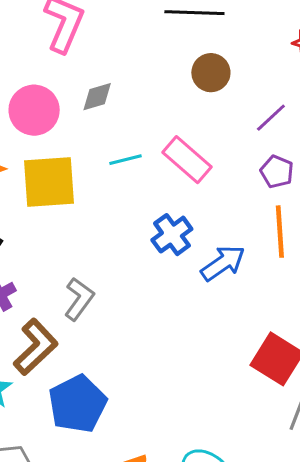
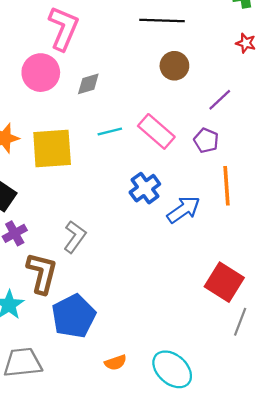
pink circle: (34, 110) -> (41, 73), moved
purple pentagon: (277, 172) -> (206, 141), moved
brown L-shape: (36, 347) -> (42, 273), turned -33

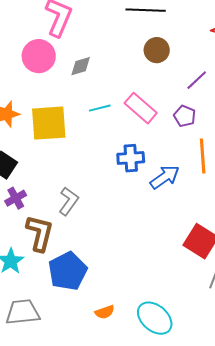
blue cross: (145, 188) -> (131, 158), turned 32

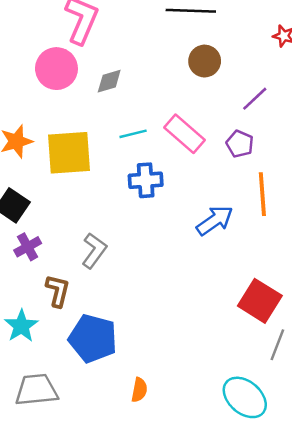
blue cross: (131, 158) -> (146, 180), moved
brown L-shape: (40, 233) -> (58, 291), size x0.7
blue pentagon: (68, 271) -> (93, 338), turned -30
orange semicircle: (105, 312) -> (139, 390), turned -60
cyan ellipse: (155, 318) -> (245, 397), moved

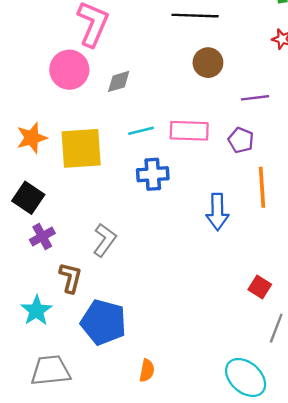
purple line: (255, 99) -> (255, 98), turned 36
pink rectangle: (185, 134) -> (189, 131), turned -39
blue arrow: (215, 220) -> (217, 212), turned 124
red square: (260, 301) -> (260, 287), size x0.6

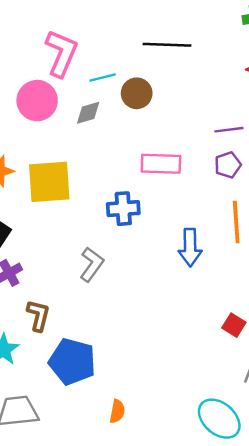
brown circle: (208, 63) -> (137, 93), moved
cyan line: (141, 131) -> (103, 78), moved
purple pentagon: (241, 140) -> (228, 165), moved, turned 30
gray L-shape: (105, 240) -> (92, 264), moved

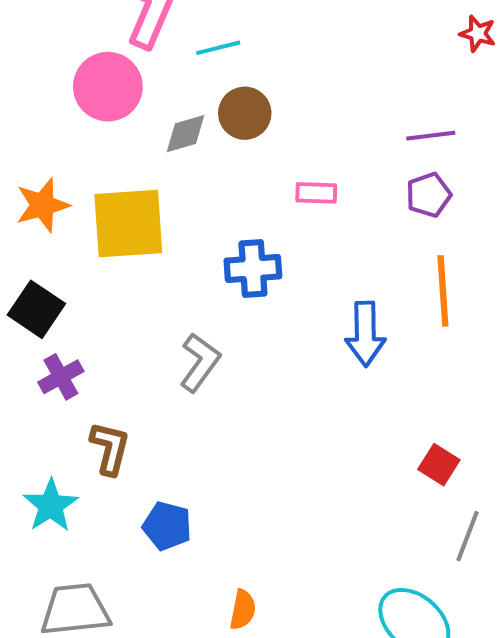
brown circle: (137, 93) -> (245, 113), moved
gray diamond: (88, 113) -> (186, 134), moved
pink rectangle: (161, 164) -> (316, 193), size x0.6
blue pentagon: (72, 362) -> (167, 526), size x0.6

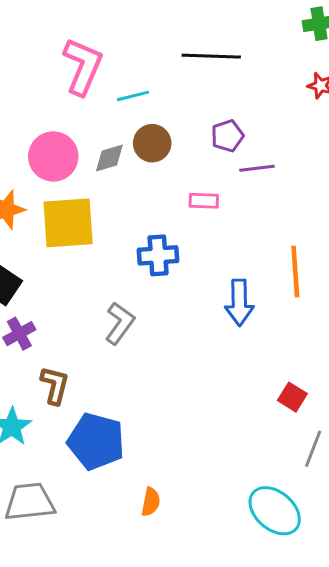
pink circle: (108, 87) -> (53, 156), moved
purple line: (431, 136) -> (257, 168), moved
purple pentagon: (429, 195) -> (227, 136), moved
blue pentagon: (167, 526) -> (96, 441), size x1.6

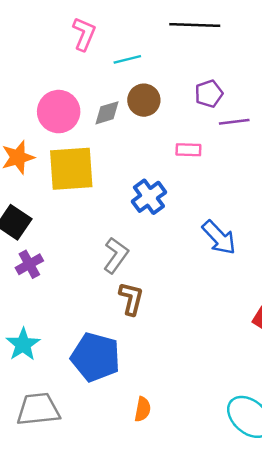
pink L-shape: (83, 66) -> (84, 34), size x0.7
blue cross: (158, 255) -> (149, 197), turned -32
blue arrow: (239, 303) -> (219, 238), turned -42
brown L-shape: (55, 385) -> (131, 299), moved

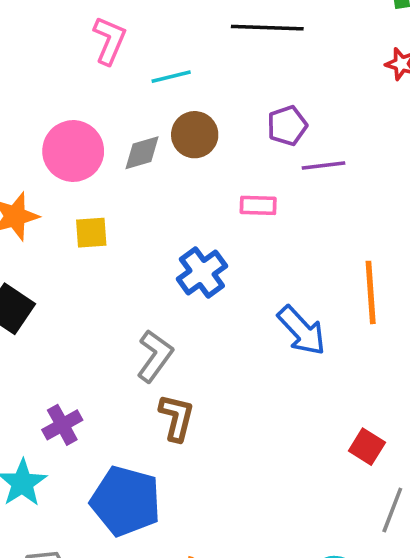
yellow square: (71, 169) -> (91, 233), size x0.5
purple cross: (29, 264) -> (62, 425), moved

